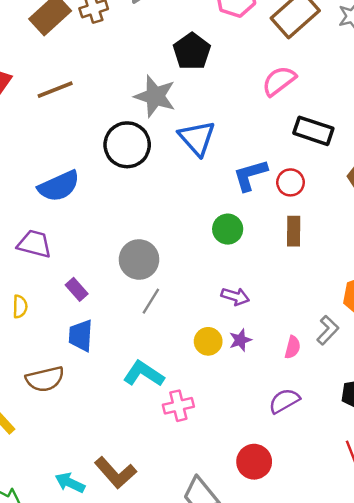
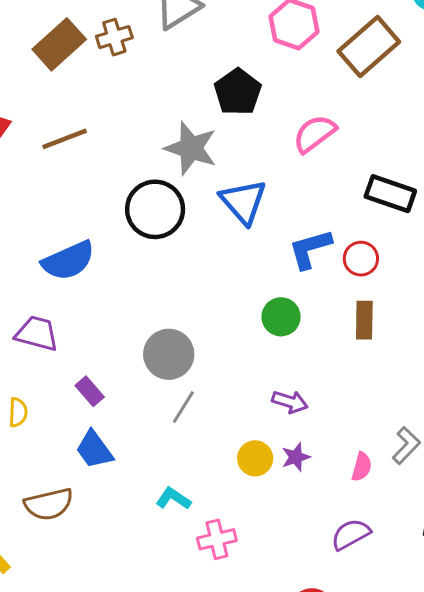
pink semicircle: (279, 81) -> (315, 134), moved
blue trapezoid: (81, 336) -> (94, 450), turned -40
cyan L-shape: (144, 374) -> (173, 499), size x0.7

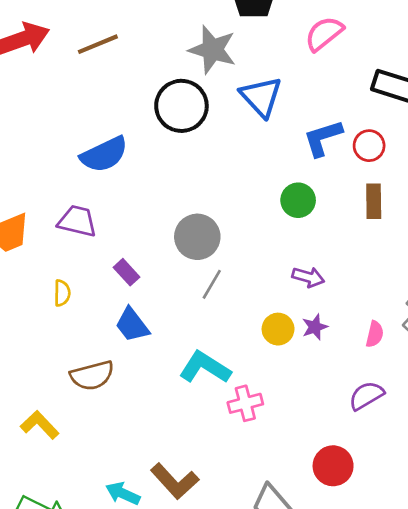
cyan L-shape: (173, 499) -> (205, 367), size x1.6

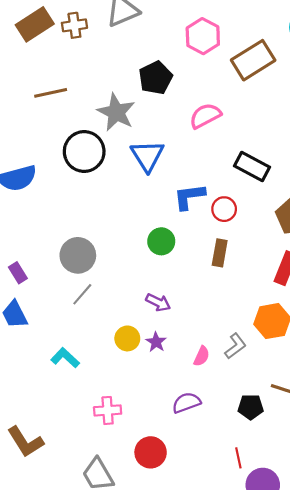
brown line: (98, 44) -> (51, 93), moved
purple star: (315, 327) -> (156, 342), turned -30
cyan L-shape: (205, 367) -> (65, 358), size x0.7
pink cross: (245, 403) -> (108, 410), moved

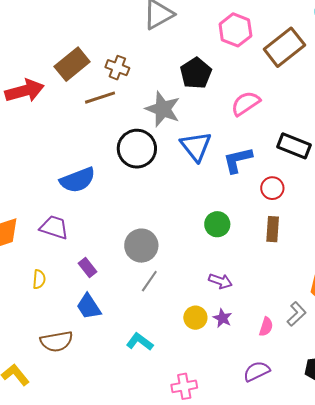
brown rectangle: (35, 24) -> (72, 64), moved
brown cross: (74, 25) -> (117, 68), moved, turned 35
blue L-shape: (189, 197) -> (238, 160), moved

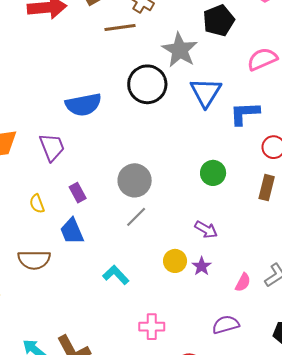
purple trapezoid: (54, 227) -> (52, 147), turned 40
yellow semicircle: (39, 279) -> (37, 204), moved, turned 144

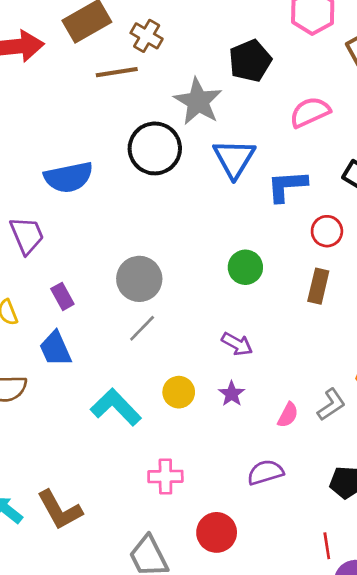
yellow circle: (175, 261) -> (179, 392), moved
cyan L-shape: (116, 275) -> (116, 407), size x1.4

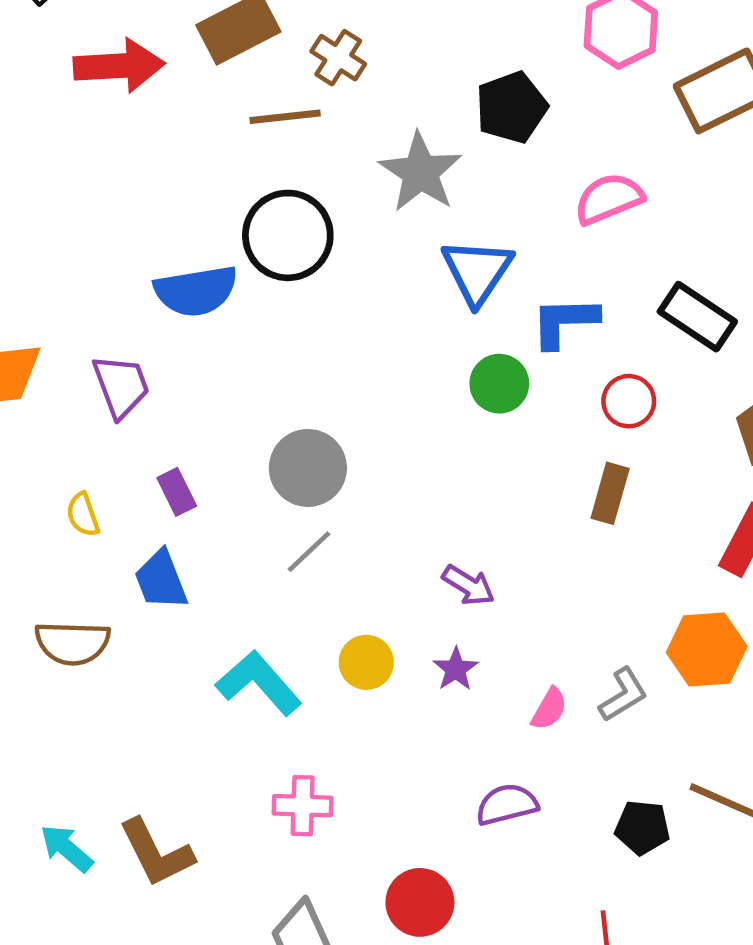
black circle: (155, 148) -> (288, 235), moved
green circle: (245, 267) -> (499, 384), moved
pink cross: (165, 476) -> (303, 806), moved

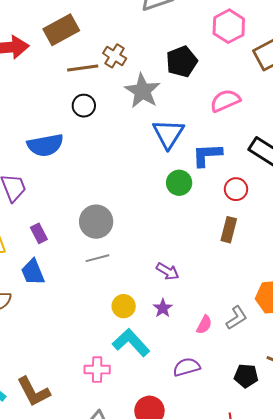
brown cross: (338, 58) -> (115, 56), moved
black circle: (288, 235) -> (84, 106), moved, size x0.6
gray line: (309, 552) -> (97, 258), turned 30
cyan L-shape: (259, 683) -> (131, 343), moved

